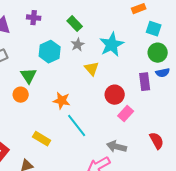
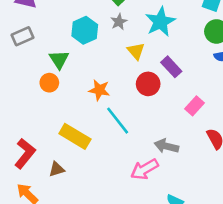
purple rectangle: (145, 82) -> (171, 67), moved, turned -36
red circle: (115, 95) -> (148, 84), moved
pink rectangle: (126, 114) -> (194, 106), moved
yellow rectangle: (42, 139) -> (75, 136), size x1.4

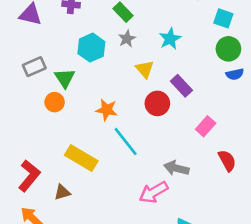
cyan star: (160, 22) -> (170, 39), size x0.7
gray rectangle: (22, 36) -> (34, 67), moved

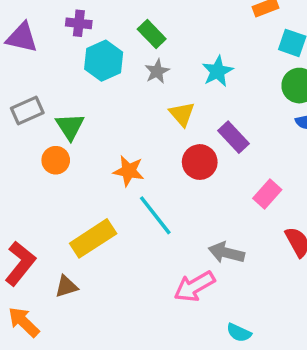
cyan hexagon: (91, 48) -> (104, 61), moved
yellow rectangle: (81, 158) -> (93, 238), turned -64

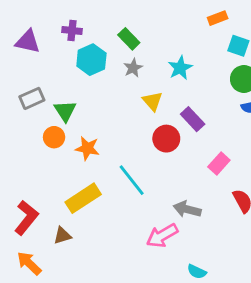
orange star: (129, 171) -> (87, 148), moved

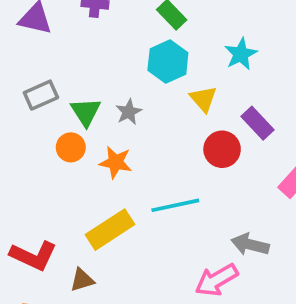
cyan hexagon: (91, 60) -> (168, 61), moved
gray star: (133, 68) -> (129, 112), moved
cyan line: (132, 180) -> (175, 205), turned -64
red L-shape: (26, 218) -> (33, 256), turned 76

